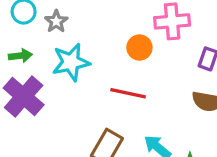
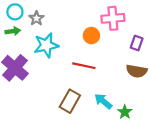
green arrow: (20, 56) -> (13, 31), moved

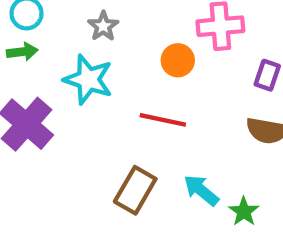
gray star: (36, 18) -> (103, 26), moved
cyan star: (46, 45) -> (88, 79), turned 30

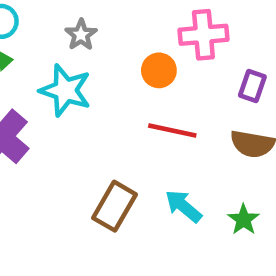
red line: (163, 120) -> (172, 130), moved
green star: (244, 212) -> (244, 220), moved

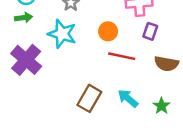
orange circle: (159, 70) -> (108, 31), moved
purple rectangle: (252, 86) -> (150, 31), moved

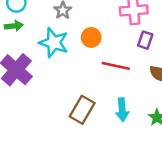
orange circle: (108, 31) -> (91, 37), moved
cyan arrow: (128, 98) -> (122, 110), turned -135

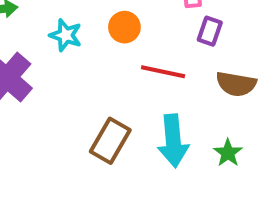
cyan star: (54, 43) -> (66, 35), size x0.7
cyan arrow: (122, 110) -> (173, 141), size x1.4

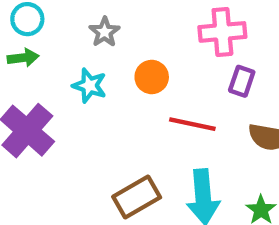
brown rectangle: (110, 141) -> (137, 197), turned 30

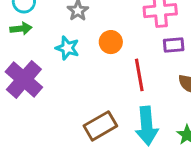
purple rectangle: (242, 81) -> (174, 45), turned 66
red line: (192, 124) -> (139, 75), turned 68

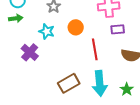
purple cross: (24, 79) -> (30, 52), moved, size x0.7

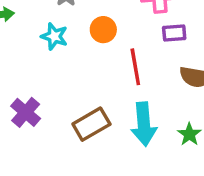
purple cross: (30, 52) -> (26, 112), moved

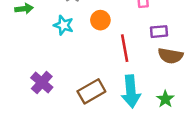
purple rectangle: (174, 33) -> (159, 32), moved

